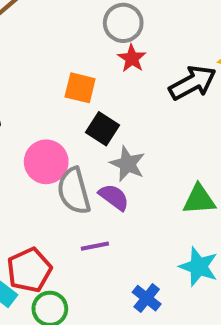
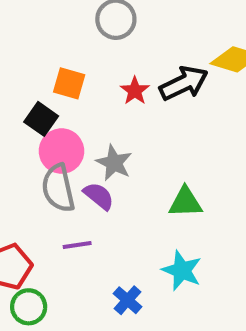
red star: (132, 58) -> (135, 91), moved
black square: (102, 129) -> (41, 119), moved
pink circle: (46, 162) -> (61, 151), moved

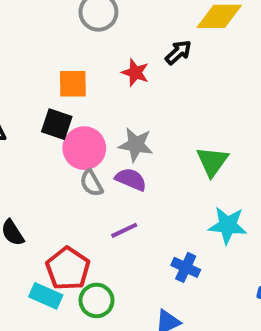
black arrow: (184, 83) -> (178, 52), size x0.6
gray semicircle: (58, 188) -> (91, 183), size x0.6
green triangle: (185, 202) -> (212, 161), turned -36

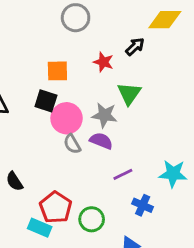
green triangle: (212, 161) -> (129, 93), moved
purple line: (124, 230) -> (123, 174), moved
green circle: (96, 300) -> (92, 219), moved

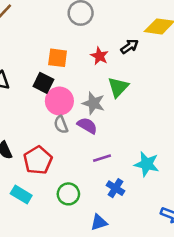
red pentagon: (56, 207) -> (38, 160), moved

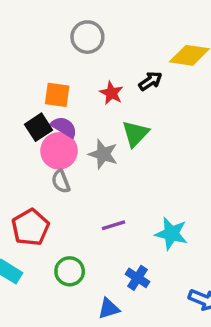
black square: (43, 83) -> (39, 127), turned 30
purple semicircle: (87, 126) -> (64, 127), moved
blue cross: (115, 188) -> (138, 278), moved

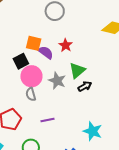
black arrow: (150, 81) -> (85, 86), moved
purple semicircle: (64, 127) -> (46, 52), moved
purple line: (114, 225) -> (47, 120), moved

